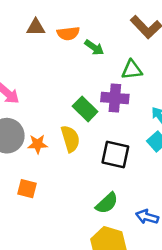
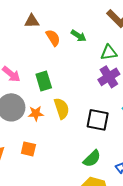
orange semicircle: (68, 33) -> (53, 38), moved, turned -114
purple cross: (115, 98) -> (109, 77), moved, turned -35
green rectangle: (85, 109) -> (44, 81), moved, turned 30

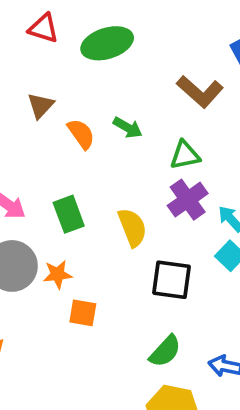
brown triangle: (32, 21) -> (40, 105), turned -42
yellow semicircle: (62, 108) -> (132, 227), moved
orange square: (28, 149) -> (83, 313), moved

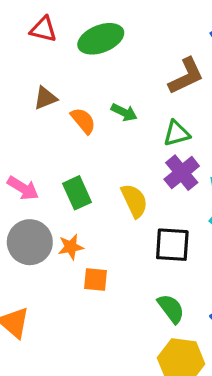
brown L-shape: (200, 92) -> (186, 76), turned -63
brown triangle: (40, 105) -> (45, 98), turned 30
green semicircle: (165, 351) -> (171, 309), turned -76

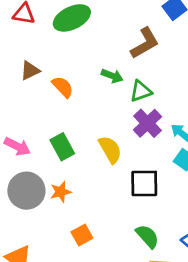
green arrow: (124, 112) -> (112, 76), moved
orange square: (95, 279) -> (82, 235), moved, turned -30

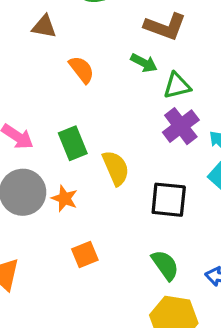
brown L-shape: (145, 43) -> (165, 27), moved, turned 44
brown triangle: (30, 70) -> (44, 27), moved, turned 30
yellow semicircle: (110, 150) -> (116, 168), moved
orange star: (61, 192) -> (65, 198), turned 30

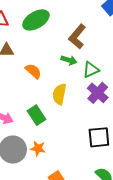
brown L-shape: (165, 27) -> (77, 36), turned 120
yellow semicircle: (116, 168) -> (59, 94), moved, turned -135

